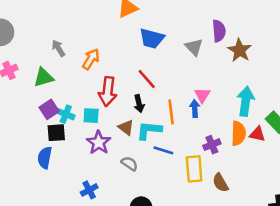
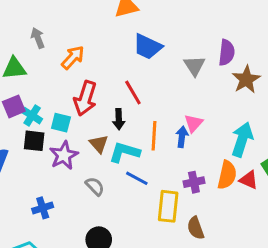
black square: (56, 133) -> (34, 141), moved

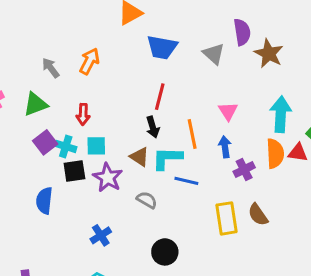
orange arrow: (73, 57) -> (89, 61), moved
red line: (133, 92) -> (160, 97), turned 60
red arrow: (85, 98) -> (83, 114), moved, size x0.6
blue arrow: (182, 137) -> (225, 147), moved
yellow rectangle: (168, 206) -> (226, 218), moved

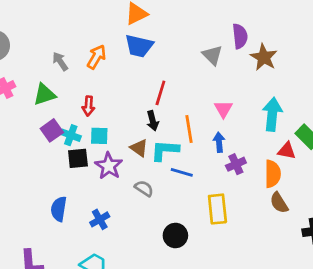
blue trapezoid: (162, 47) -> (139, 46), moved
orange semicircle: (275, 154) -> (273, 174), moved
blue semicircle: (44, 201) -> (59, 209), moved
brown semicircle: (258, 215) -> (279, 203), moved
black circle: (165, 252) -> (175, 235), moved

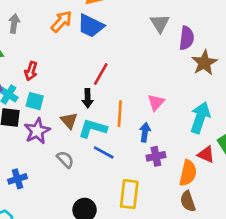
gray triangle: (212, 55) -> (160, 23), moved
orange arrow: (96, 57) -> (62, 21), moved
gray arrow: (60, 61) -> (14, 24), turned 30

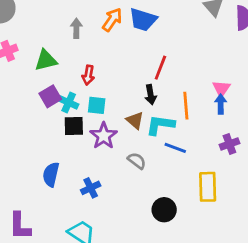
gray arrow: (14, 24) -> (76, 28), moved
blue arrow: (145, 132) -> (221, 104), moved

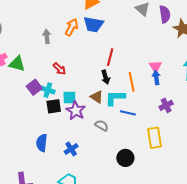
green triangle: (46, 60) -> (17, 64), moved, turned 36
red arrow: (88, 75) -> (59, 69), turned -48
cyan square: (97, 105) -> (69, 98), moved

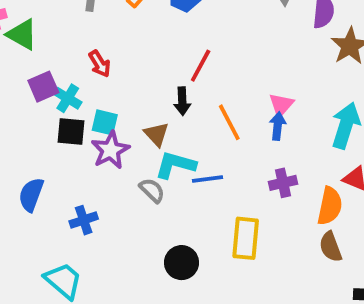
orange line: (132, 82) -> (229, 122), turned -30
cyan L-shape: (115, 98) -> (175, 165), moved
blue line: (128, 113) -> (207, 179), turned -35

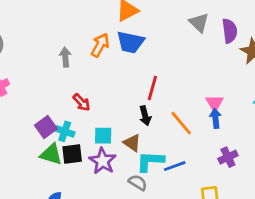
green triangle: (22, 34) -> (51, 154), moved
cyan square: (105, 122) -> (103, 136), moved

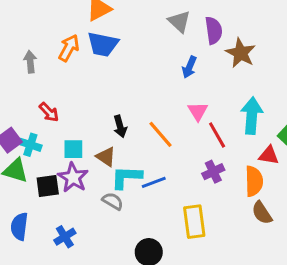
red line: (152, 88) -> (217, 135), moved, turned -45
blue arrow: (215, 118) -> (189, 67), moved, turned -150
black square: (72, 154) -> (48, 186), moved

